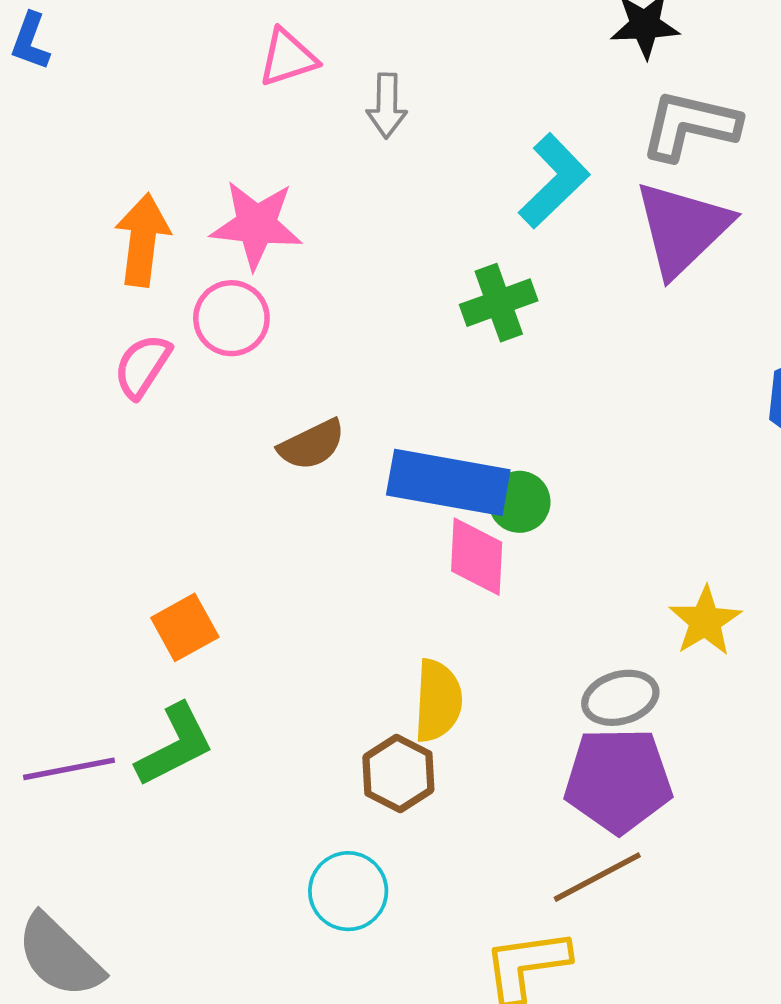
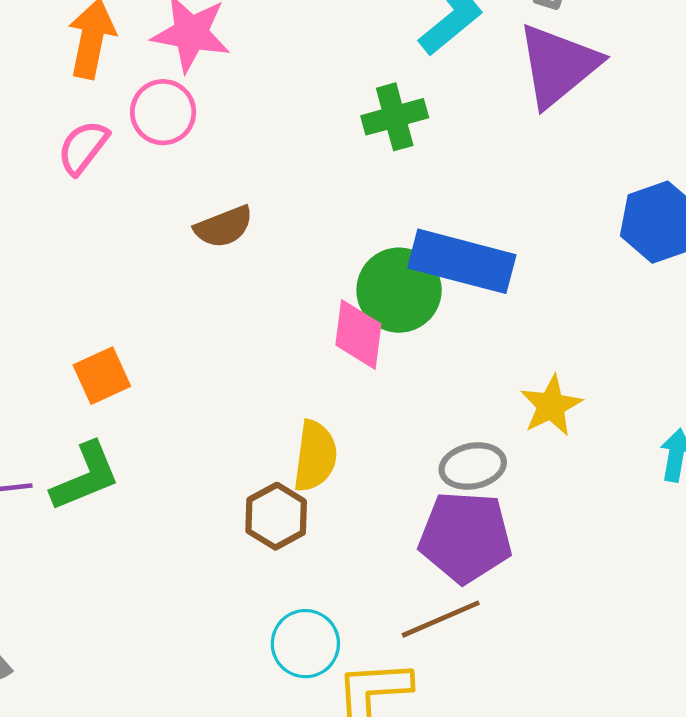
blue rectangle: (448, 482) -> (462, 261), moved
green circle: (519, 502) -> (399, 290), size x1.6
cyan circle: (348, 891) -> (305, 644), moved

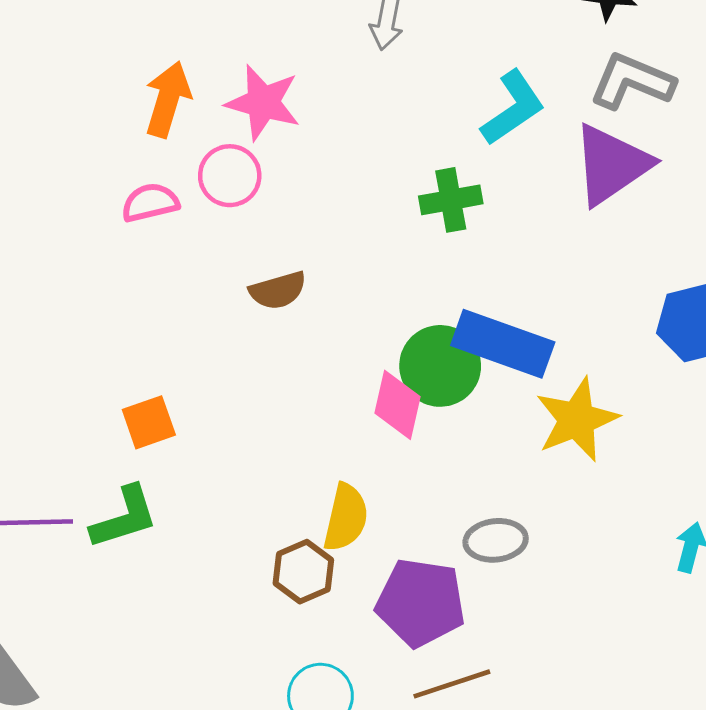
pink semicircle: (83, 147) -> (150, 202), turned 34
yellow star: (551, 406) -> (577, 420), moved, size x1.4
purple pentagon: (465, 537) -> (421, 602), moved

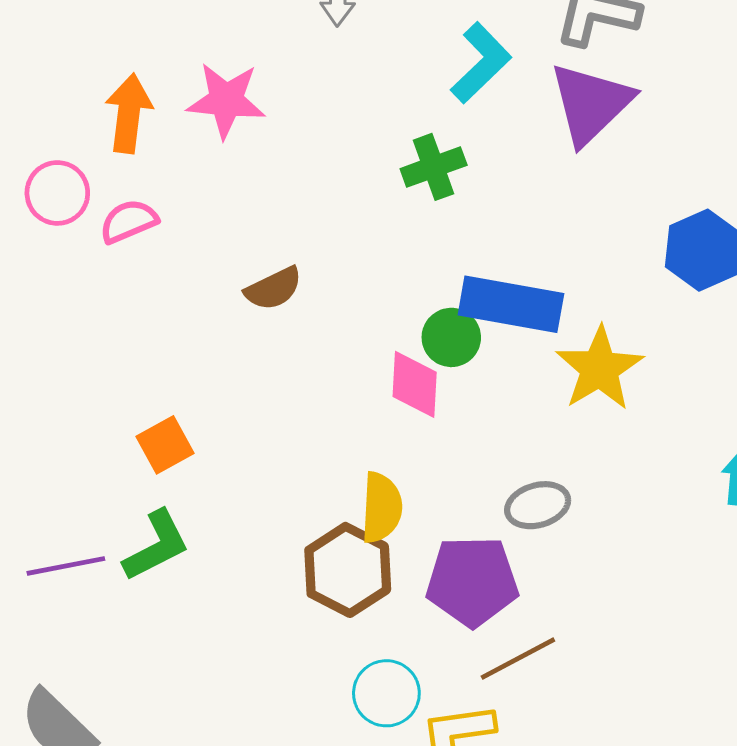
pink circle: (230, 176) -> (57, 193), moved
green circle: (440, 366) -> (451, 337), size x0.7
brown hexagon: (303, 572) -> (348, 570), size x1.4

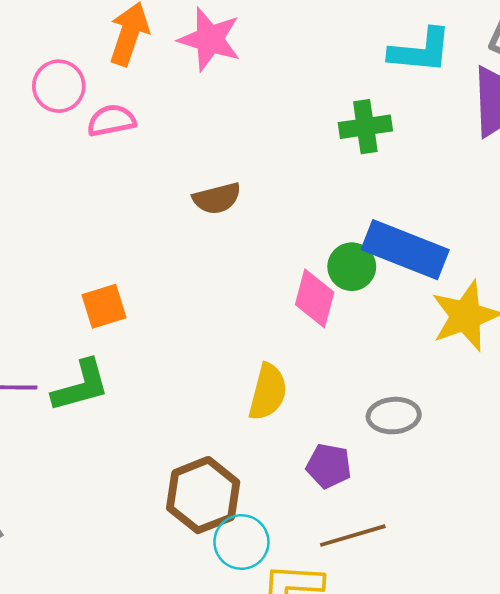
cyan L-shape: (481, 63) -> (420, 51), turned 38
brown hexagon: (348, 570) -> (203, 495), moved
purple pentagon: (472, 581) -> (329, 466), size x0.6

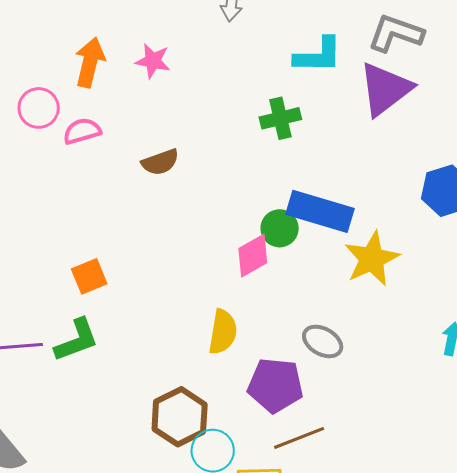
pink star: (210, 39) -> (153, 61), size x0.7
brown semicircle: (217, 198) -> (160, 162), moved
pink diamond: (315, 298) -> (253, 256), turned 51
gray ellipse: (394, 416) -> (323, 341), turned 39
purple pentagon: (329, 466) -> (275, 385), size x1.6

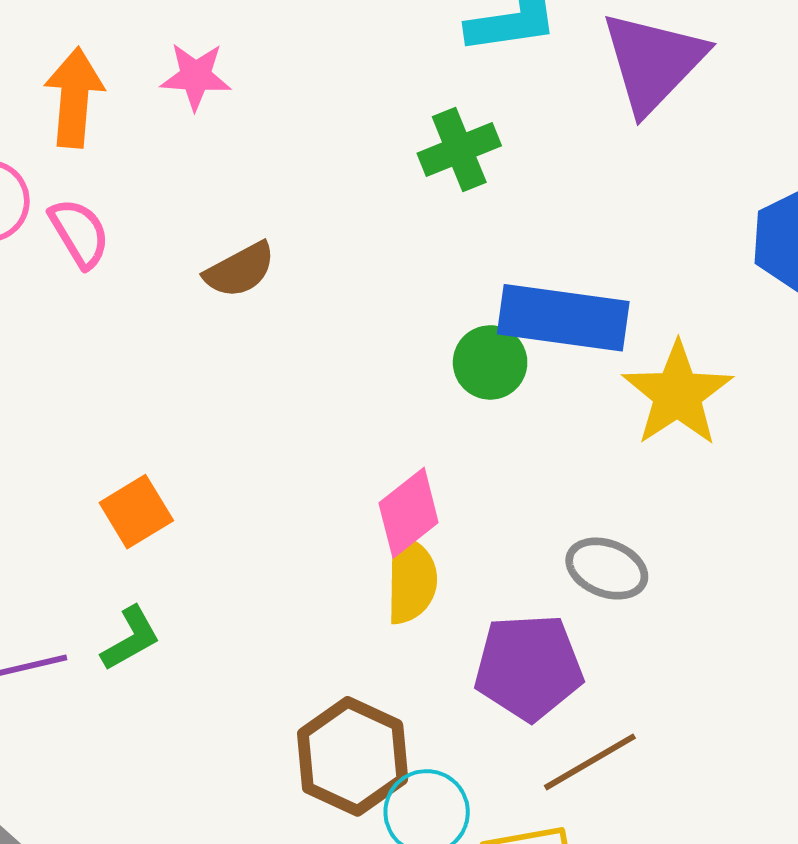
pink semicircle: (82, 131) -> (79, 233), turned 84
pink diamond: (253, 256) -> (409, 513), moved
green L-shape: (77, 340) -> (131, 639), size x0.7

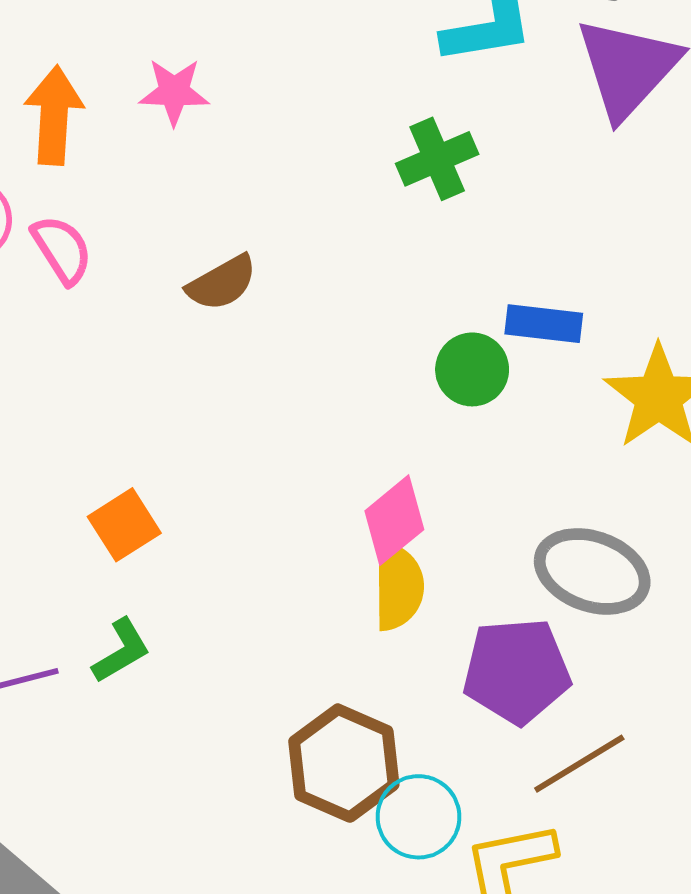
blue rectangle: (563, 318) -> (544, 324), size x0.6
gray ellipse: (607, 569) -> (592, 571), size x1.4

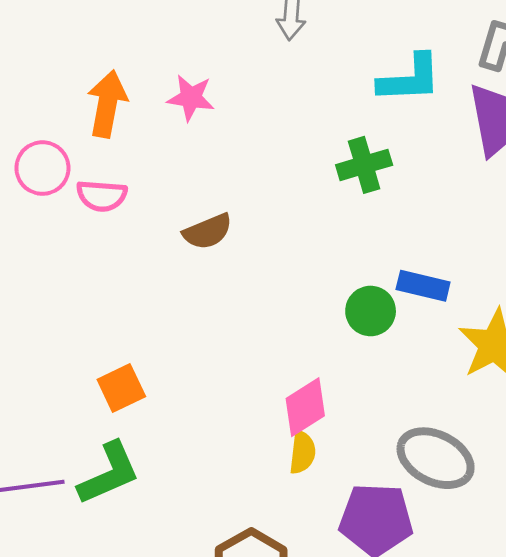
pink semicircle: (62, 250) -> (102, 196), turned 120
yellow semicircle: (398, 586) -> (302, 452), size x0.7
green L-shape: (121, 651) -> (109, 473), size x1.5

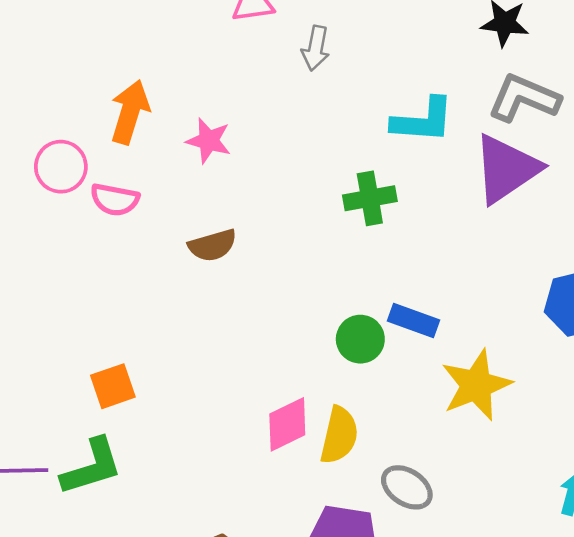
pink star: (191, 98) -> (209, 141), moved
yellow semicircle: (302, 452) -> (339, 435), moved, size x1.4
gray ellipse: (436, 458) -> (407, 487), size x0.7

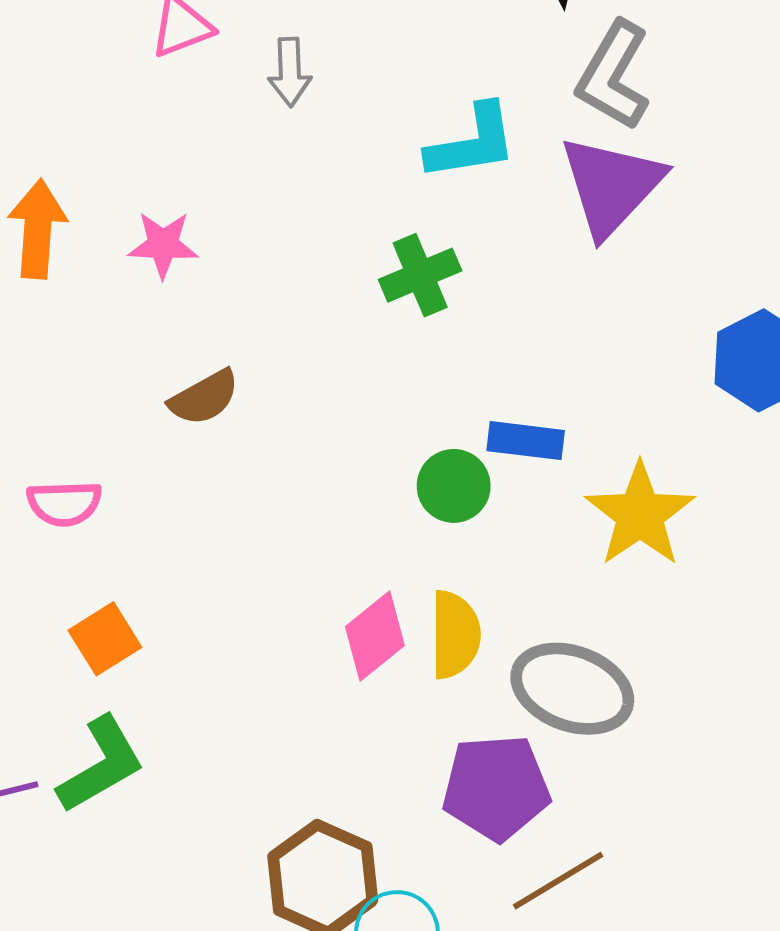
gray L-shape: (524, 98) -> (613, 76), turned -70
pink semicircle: (115, 200) -> (64, 503), moved
gray ellipse: (407, 487) -> (572, 689), size x1.5

